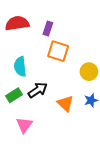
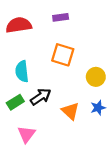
purple rectangle: (48, 28) -> (61, 17), moved, turned 64

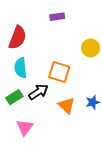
red semicircle: (19, 25) -> (18, 38), moved, turned 120
orange square: (63, 55) -> (59, 72), moved
yellow circle: (96, 77) -> (91, 48), moved

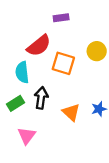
red semicircle: (18, 38) -> (39, 46), moved, turned 30
orange square: (59, 72) -> (63, 63), moved
black arrow: (38, 92) -> (41, 98), turned -48

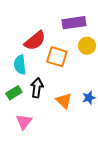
purple rectangle: (61, 18) -> (74, 23), moved, size x1.6

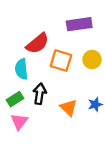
yellow circle: (87, 46) -> (92, 59), moved
pink triangle: (24, 122) -> (19, 122), moved

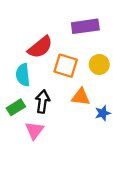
orange triangle: (68, 108) -> (81, 97), moved, turned -36
pink triangle: (19, 122) -> (34, 130), moved

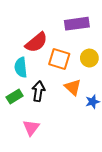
orange triangle: (81, 97) -> (73, 87), turned 36
pink triangle: (34, 130) -> (31, 128), moved

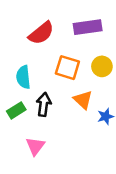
red semicircle: (36, 42) -> (41, 33), moved

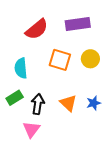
orange triangle: (83, 100) -> (68, 103), moved
black arrow: (44, 104) -> (38, 104), moved

